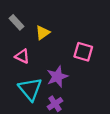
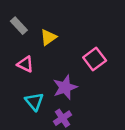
pink square: (83, 52) -> (95, 59), turned 36
cyan triangle: (30, 89) -> (34, 101), size x0.7

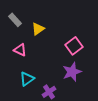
purple star: (65, 87) -> (72, 72), moved
cyan triangle: (34, 101) -> (27, 79), turned 35

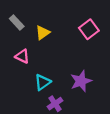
pink square: (74, 46) -> (89, 29), moved
cyan triangle: (27, 79) -> (43, 82), moved

